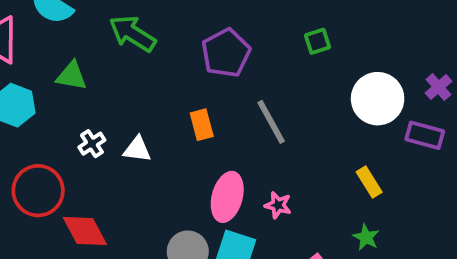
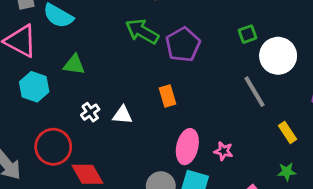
green arrow: (132, 34) -> (142, 31), moved
white circle: (378, 99) -> (278, 56), moved
gray line: (271, 122) -> (255, 92), moved
green star: (366, 237) -> (287, 172), turned -30

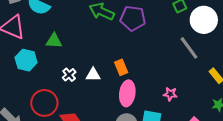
purple pentagon: (183, 45) -> (133, 18), turned -30
orange rectangle: (167, 96) -> (121, 67), moved
pink ellipse: (187, 147) -> (127, 93), moved

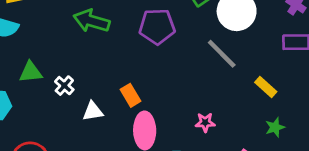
purple pentagon: (133, 18) -> (157, 26), moved
white cross: (69, 75) -> (64, 86), moved

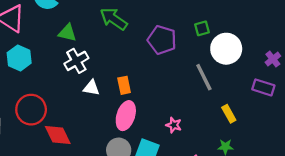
green triangle: (31, 72) -> (67, 33), moved
white cross: (64, 86) -> (76, 61), size x1.5

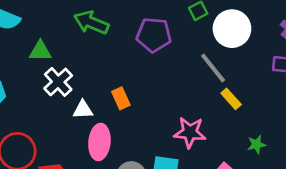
yellow rectangle: (229, 114) -> (231, 99), moved
pink ellipse: (126, 116) -> (99, 142), moved
pink star: (174, 125) -> (190, 132), size x1.6

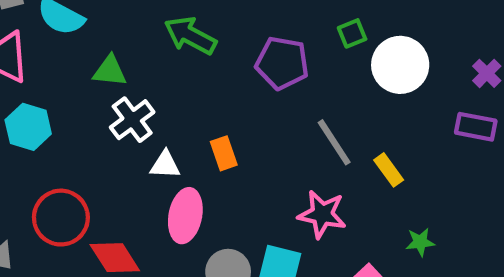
gray line: (213, 68) -> (334, 142), moved

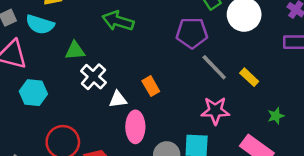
purple pentagon: (282, 63) -> (192, 33), moved

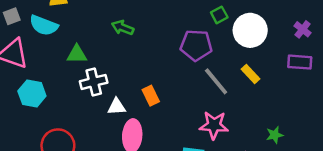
green arrow: (118, 21) -> (123, 28), size x0.7
white cross: (93, 77) -> (94, 82), turned 30
yellow rectangle: (249, 77) -> (251, 74), moved

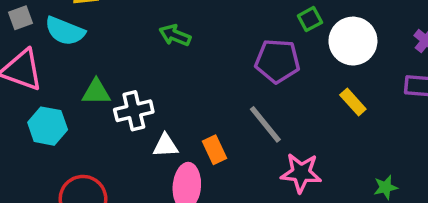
green triangle: (77, 54) -> (96, 92), moved
gray line: (216, 81) -> (265, 124), moved
orange rectangle: (151, 96) -> (214, 150), moved

